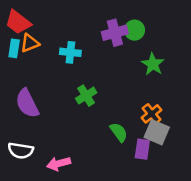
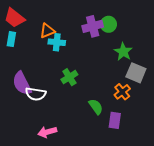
orange triangle: (30, 43) -> (47, 31), moved
gray square: (157, 132) -> (136, 73), moved
white semicircle: (21, 151) -> (36, 94), moved

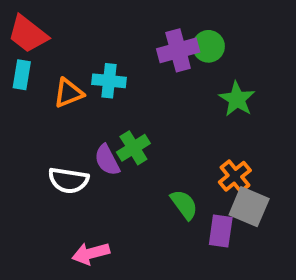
orange triangle: (47, 31) -> (68, 93), moved
gray square: (136, 73) -> (249, 207), moved
purple semicircle: (22, 83) -> (107, 160), moved, size x0.7

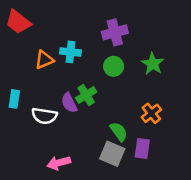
green circle: (209, 46) -> (114, 66), moved
cyan rectangle: (22, 75) -> (14, 99), moved
gray square: (249, 207) -> (112, 154), moved

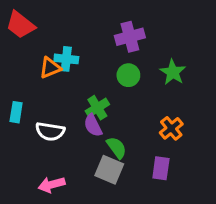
cyan cross: (70, 52) -> (66, 59), moved
purple semicircle: (69, 103) -> (93, 125), moved
green semicircle: (119, 132) -> (117, 148), moved
gray square: (112, 154) -> (109, 170), moved
pink arrow: (59, 163) -> (52, 185), moved

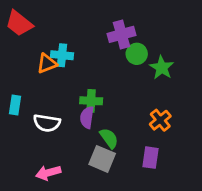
green circle: (128, 75) -> (137, 54), moved
green cross: (97, 108) -> (91, 101), turned 35
purple semicircle: (93, 125) -> (87, 117), turned 35

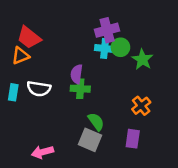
red trapezoid: (19, 23) -> (29, 38), moved
cyan cross: (62, 55) -> (105, 48), moved
orange triangle: (47, 63) -> (21, 56), moved
purple semicircle: (87, 117) -> (77, 74), moved
white semicircle: (47, 123) -> (39, 89), moved

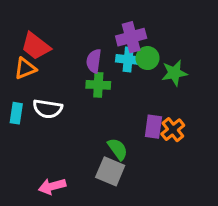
green star: (142, 59) -> (174, 73), turned 30
purple semicircle: (77, 74) -> (94, 61), moved
green cross: (80, 89) -> (98, 85), moved
purple rectangle: (133, 139) -> (153, 127), moved

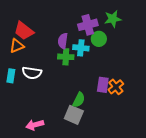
cyan cross: (128, 60) -> (81, 48), moved
green star: (174, 73) -> (113, 19), moved
green semicircle: (118, 149) -> (79, 100), turned 63

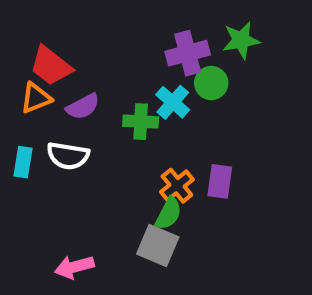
purple semicircle: (63, 41) -> (83, 107), moved, turned -126
cyan cross: (81, 48) -> (173, 102), turned 35
orange cross: (116, 87) -> (177, 186), moved

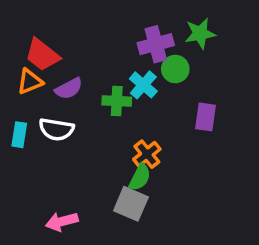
purple rectangle: (220, 181) -> (205, 117), moved

